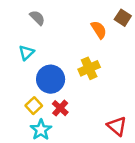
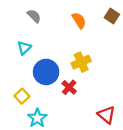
orange semicircle: (99, 30) -> (79, 20), moved
yellow square: (34, 106) -> (22, 96), moved
red cross: (60, 108) -> (69, 87), moved

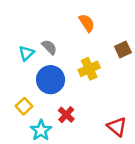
gray semicircle: (34, 16) -> (49, 47), moved
brown square: (112, 16) -> (123, 49), moved, turned 32
red cross: (69, 87) -> (66, 115), moved

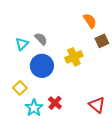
orange semicircle: (87, 23) -> (90, 21), moved
red cross: (66, 115) -> (55, 103), moved

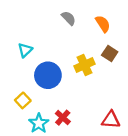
gray semicircle: (41, 39) -> (69, 18), moved
brown square: (102, 41) -> (110, 54), moved, turned -32
red triangle: (97, 105) -> (111, 120), turned -36

